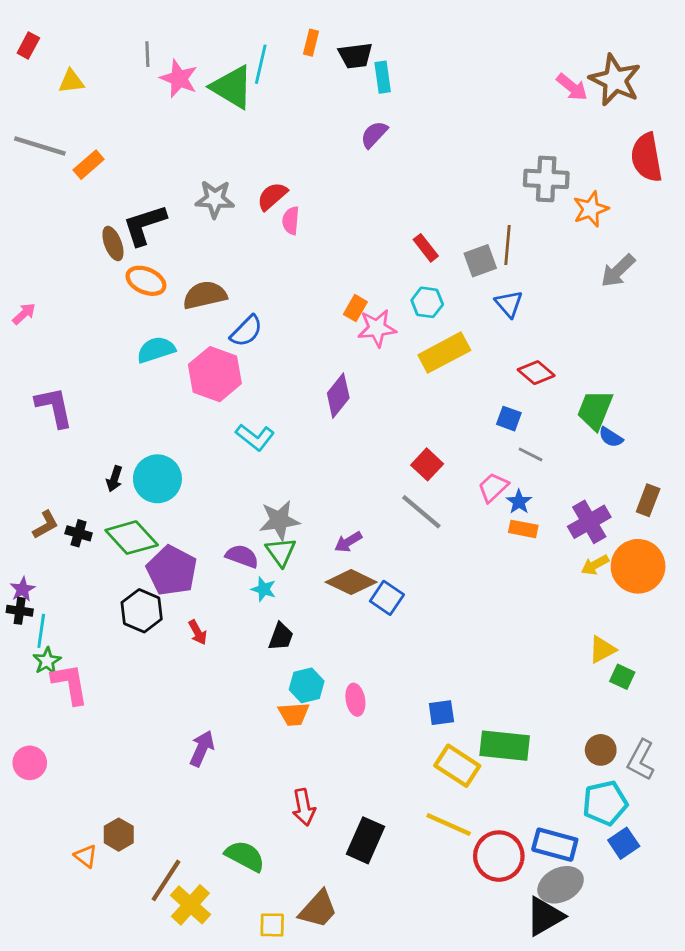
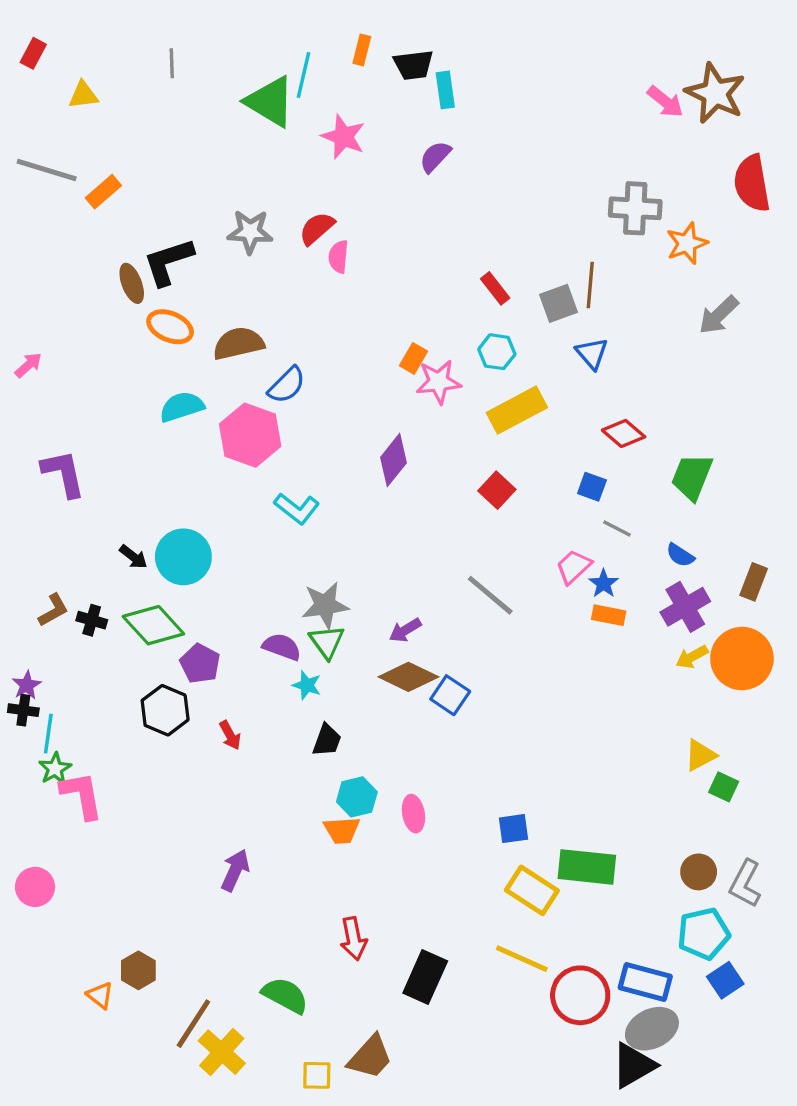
pink star: (179, 79) -> (343, 137), moved
blue semicircle: (611, 437) -> (680, 555), moved
red square: (427, 464) -> (497, 490), moved
black arrow: (114, 479) -> (133, 557), turned -70
purple pentagon: (172, 571) -> (200, 664), size x0.7

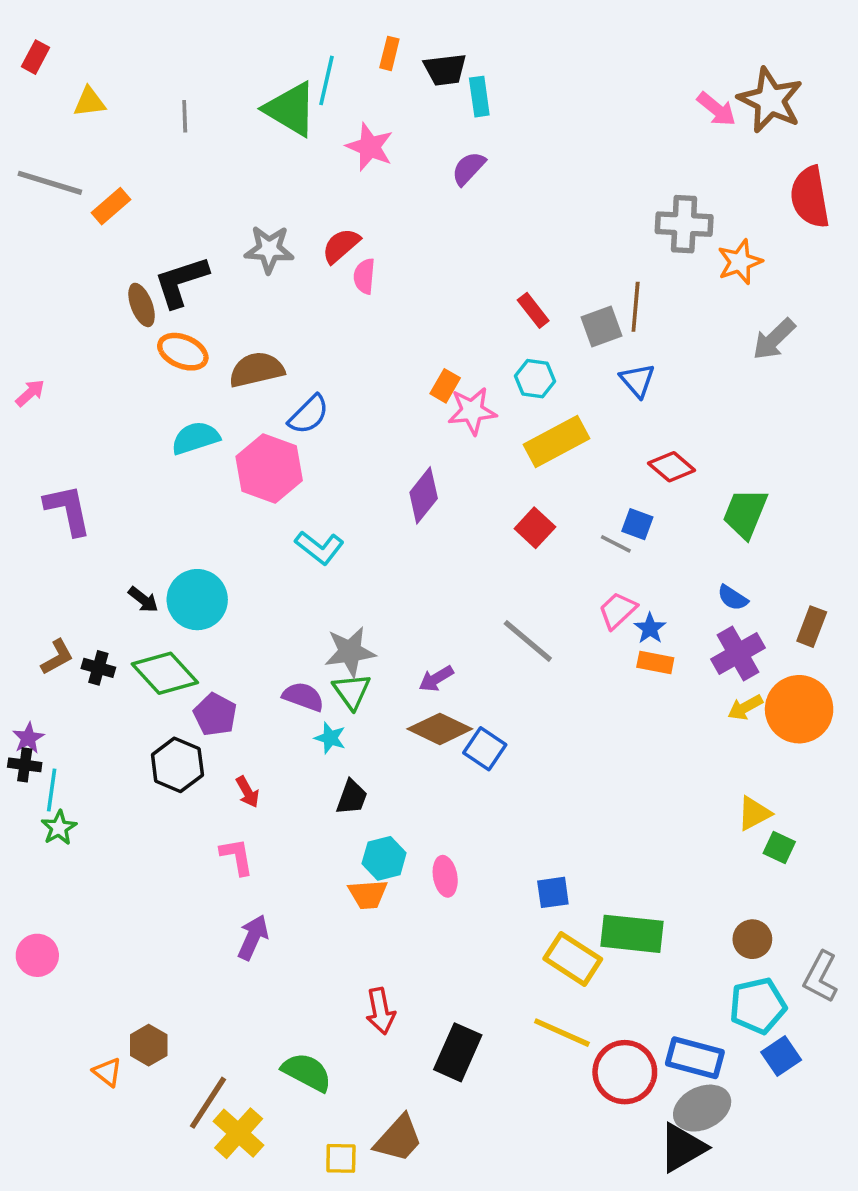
gray line: (172, 63) -> (185, 116), moved
gray line: (617, 528) -> (616, 544), moved
pink L-shape: (82, 795) -> (237, 857), moved, size x0.7
gray L-shape: (745, 884) -> (821, 977), moved

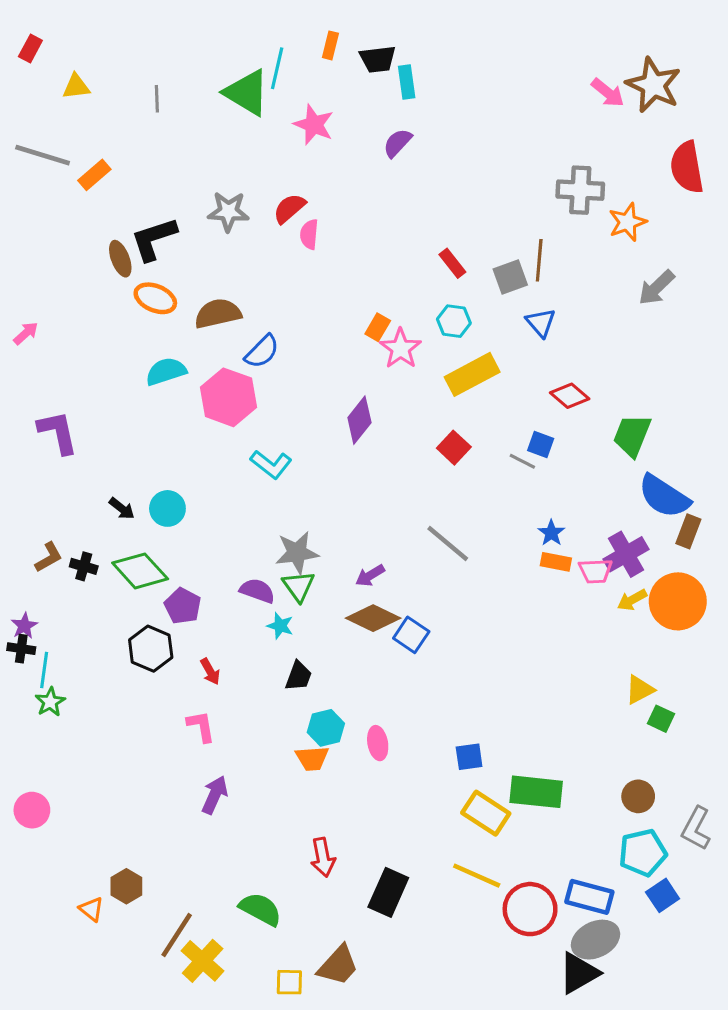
pink star: (472, 411) -> (401, 349), turned -30
blue semicircle: (733, 598) -> (664, 496), moved, size x2.0
cyan circle: (197, 600) -> (167, 508), size x0.7
pink trapezoid: (618, 610) -> (596, 571), moved, turned -140

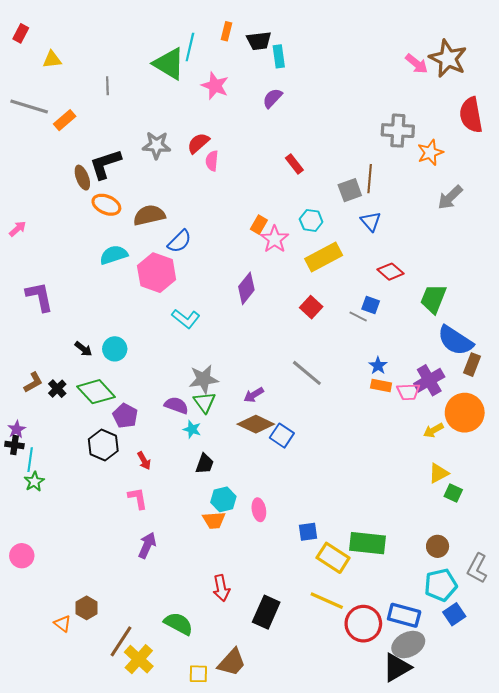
gray line: (157, 99) -> (107, 86), moved
red rectangle: (452, 263) -> (294, 164), moved
black cross: (84, 566) -> (57, 389), turned 30
yellow arrow: (632, 600) -> (433, 430), moved
blue square: (469, 757) -> (308, 532), moved

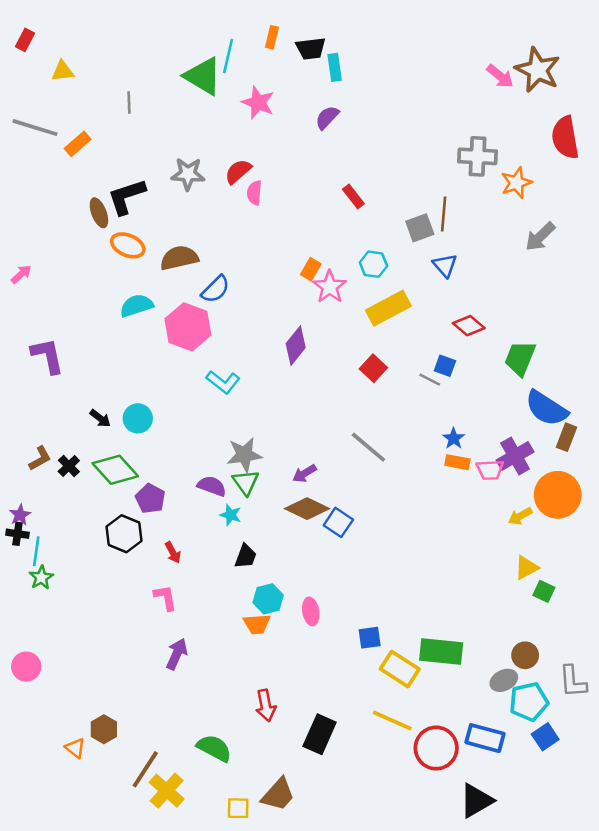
gray L-shape: (477, 568) -> (573, 682), turned -32
gray ellipse: (408, 645) -> (504, 680), moved, size x0.7

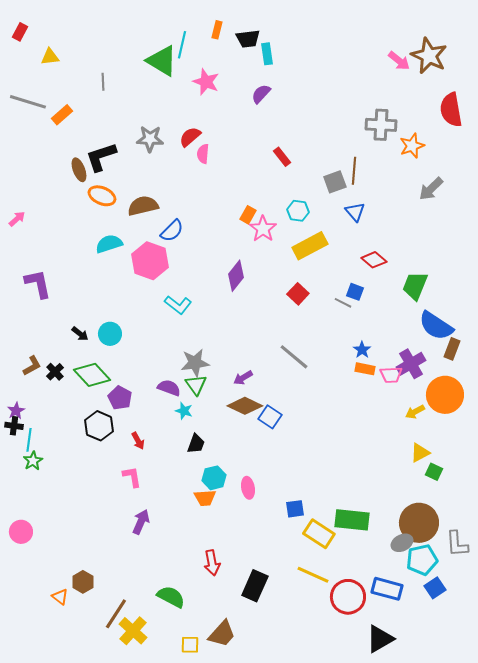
brown circle: (525, 655) -> (419, 523), size x1.8

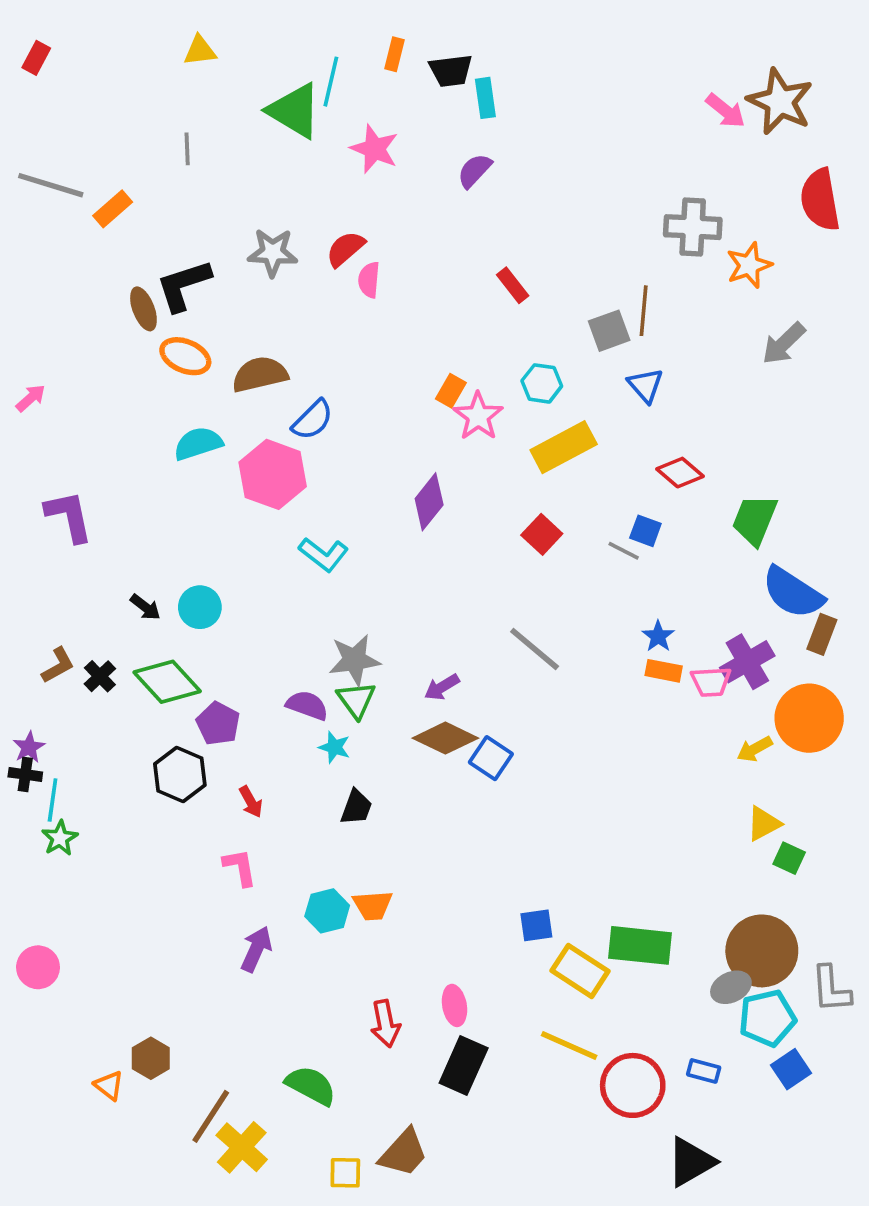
yellow triangle: (50, 57) -> (200, 51), moved
cyan hexagon: (214, 478) -> (327, 911), moved
pink ellipse: (248, 488) -> (454, 1005), moved
blue rectangle: (387, 589) -> (704, 1071), size x0.6

